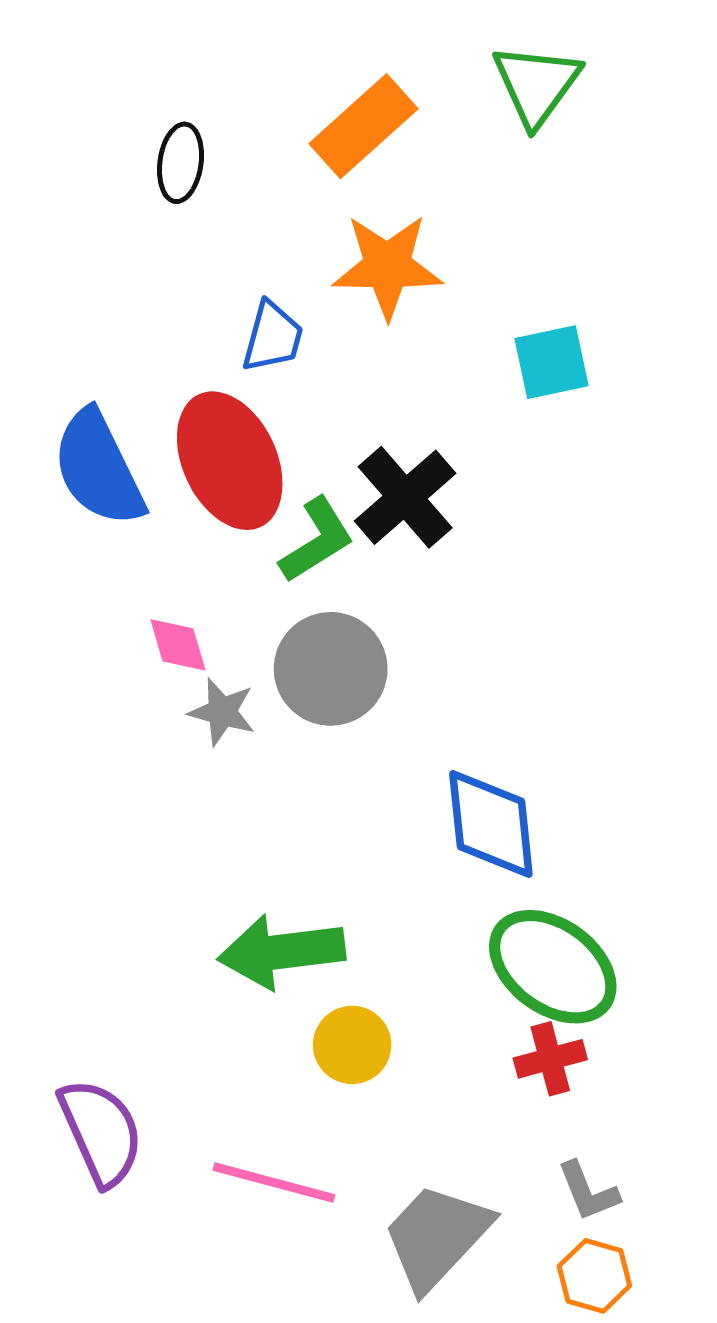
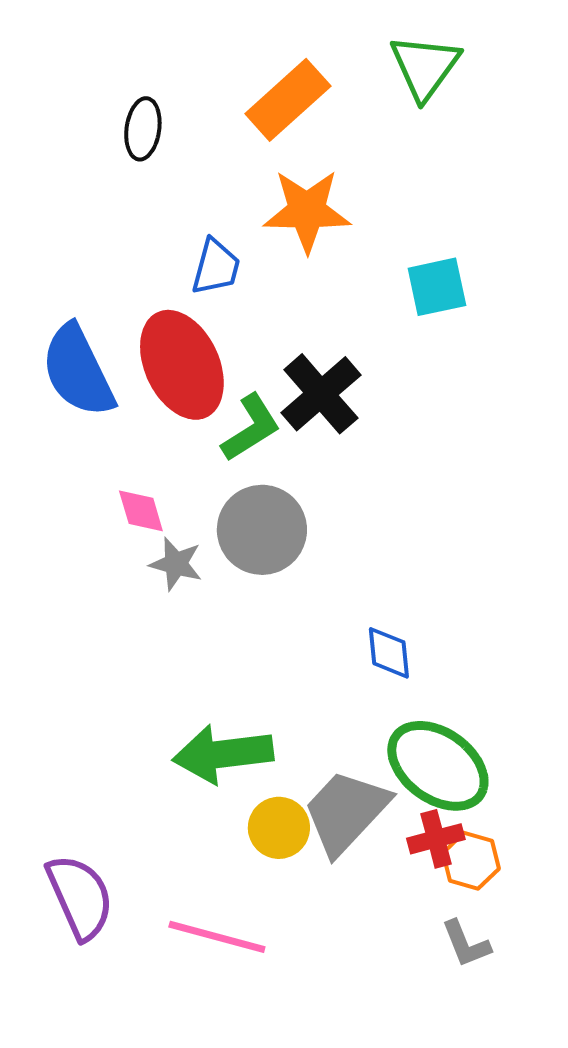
blue diamond: (491, 824) -> (389, 653), size x0.6
gray trapezoid: (437, 1237) -> (346, 812), moved
orange hexagon: (594, 1276) -> (471, 861), moved

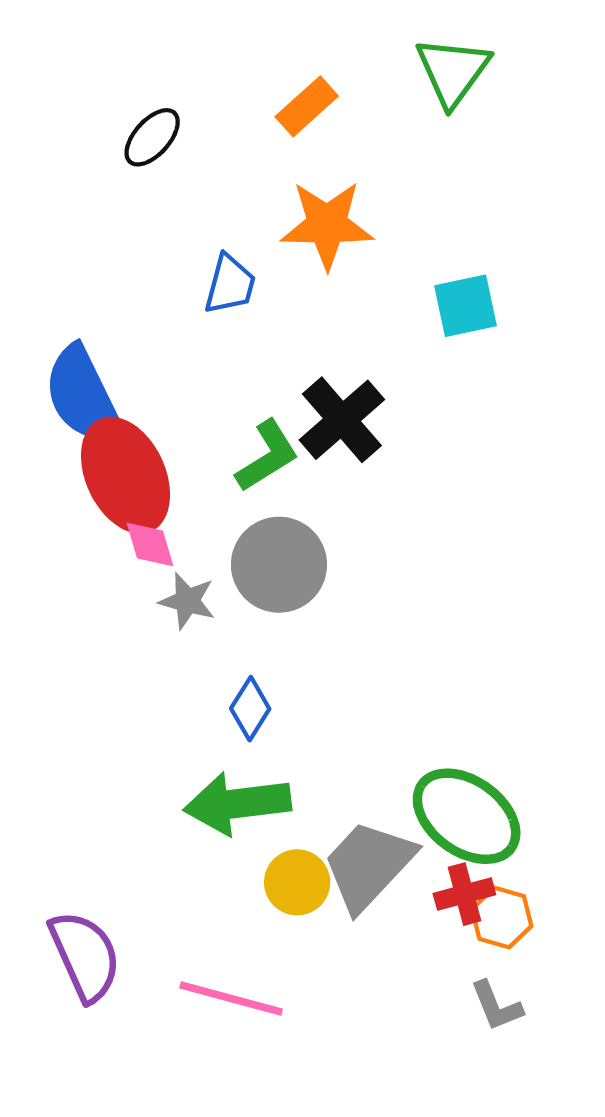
orange rectangle: (288, 100) -> (307, 106), size x0.7
black ellipse: (143, 129) -> (152, 137), turned 34
red ellipse: (182, 365) -> (126, 475), moved
blue diamond: (389, 653) -> (250, 709), moved, turned 38

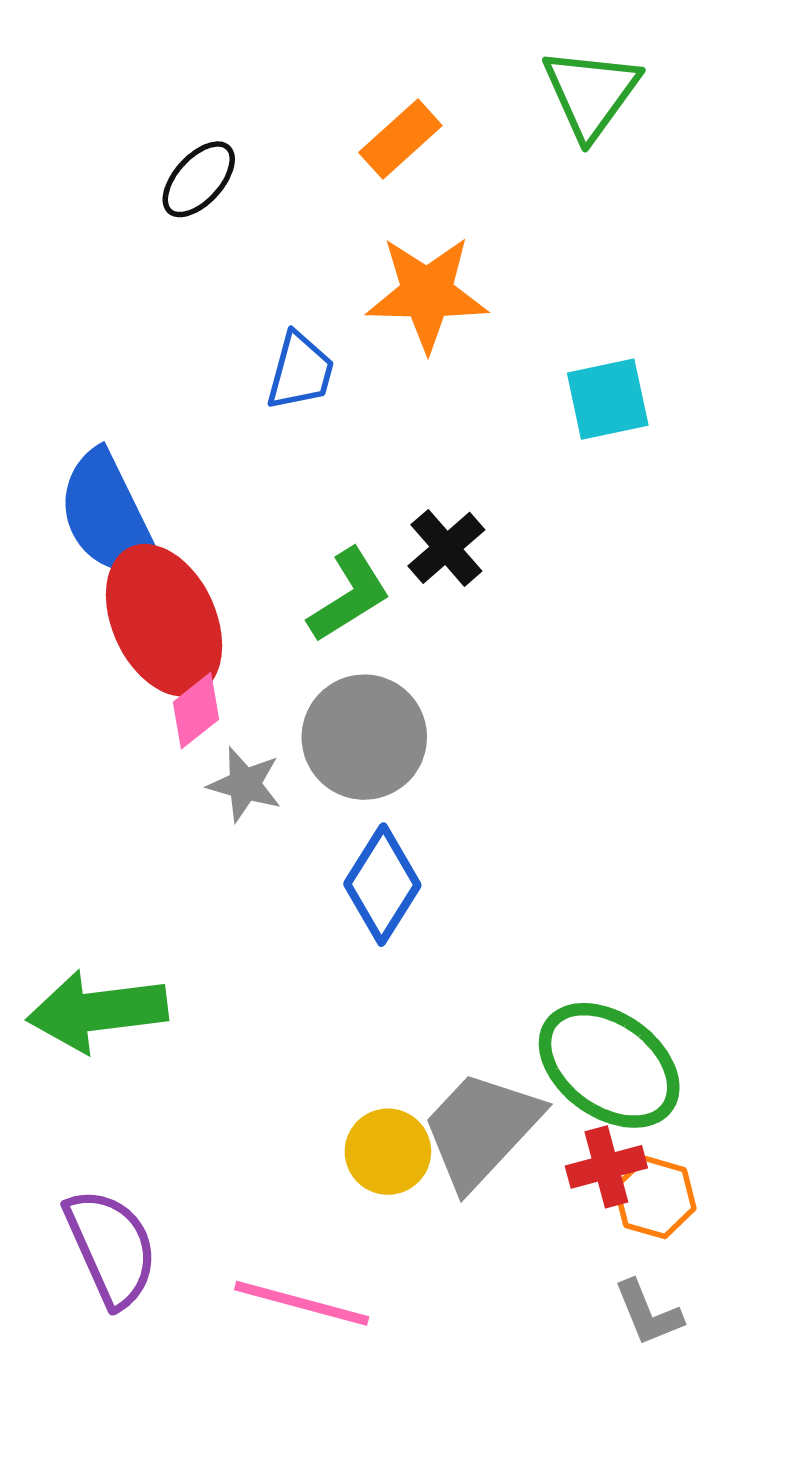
black cross: (342, 420) -> (446, 548), size x0.7
pink diamond: (150, 544) -> (196, 711), turned 68
blue diamond: (250, 709) -> (382, 885), moved, size x1.4
green arrow: (237, 803) -> (97, 1011), moved

